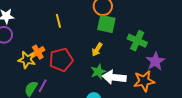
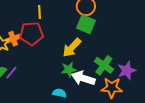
green cross: (137, 41) -> (104, 65), moved
yellow arrow: (97, 50) -> (72, 48), size x1.5
red pentagon: (61, 60) -> (31, 34), moved

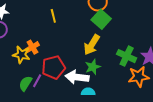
green square: (86, 24) -> (101, 19), turned 30
red pentagon: (31, 34) -> (53, 67), moved
white arrow: (83, 78) -> (77, 77), moved

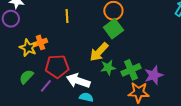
green cross: (127, 56) -> (131, 70), turned 30
green star: (93, 67) -> (108, 68), moved
purple line: (37, 81) -> (46, 86), moved

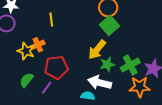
yellow line: (67, 16) -> (51, 20), moved
white arrow: (78, 81) -> (100, 83), moved

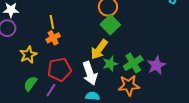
orange cross: (38, 45) -> (53, 38), moved
yellow star: (26, 51) -> (28, 55), turned 30
white arrow: (100, 83) -> (90, 73), moved, turned -120
orange star: (140, 87) -> (129, 85), moved

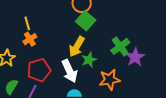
green cross: (133, 63) -> (120, 46), moved

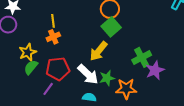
green star: (89, 60) -> (107, 78), moved
white arrow: (70, 71) -> (88, 74), turned -30
green semicircle: (11, 87) -> (31, 67), moved

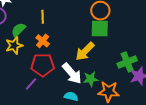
green square: (111, 27) -> (100, 29), turned 36
orange cross: (53, 37) -> (43, 41), moved, turned -32
green semicircle: (31, 67) -> (18, 30), moved

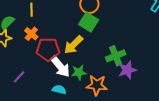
green square: (100, 29) -> (89, 22), turned 30
red pentagon: (43, 65) -> (48, 49), moved

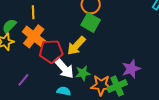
orange cross: (31, 34) -> (34, 36), size x1.6
green cross: (116, 56) -> (117, 86), moved

